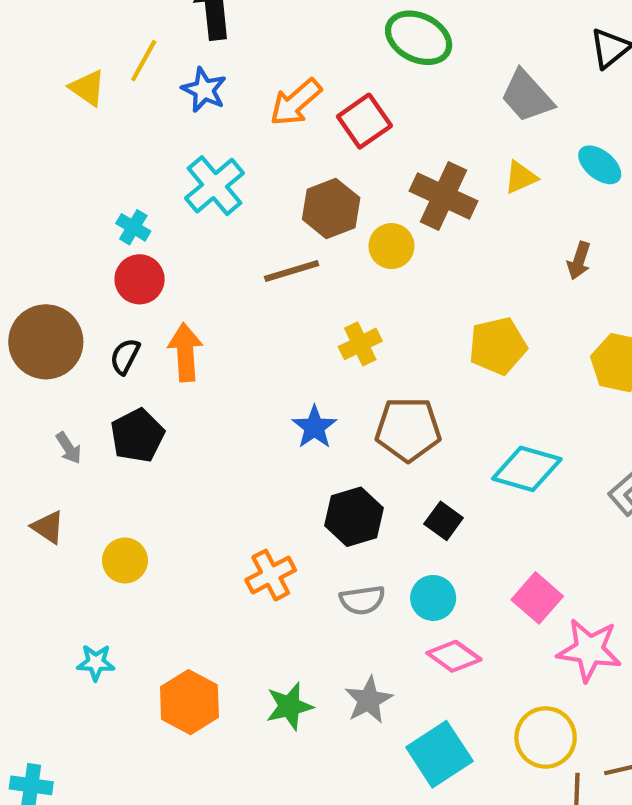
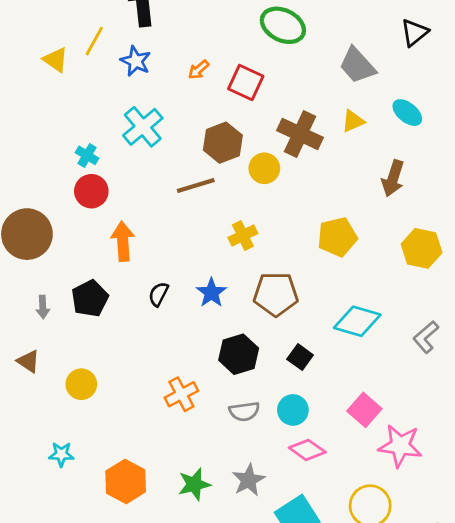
orange arrow: (296, 102) -> (199, 70), size x0.6
red square: (364, 121) -> (246, 83), turned -30
brown arrow: (579, 261) -> (393, 178), size x1.4
black semicircle: (125, 356) -> (159, 294), moved
gray arrow: (69, 448) -> (43, 307), turned 30

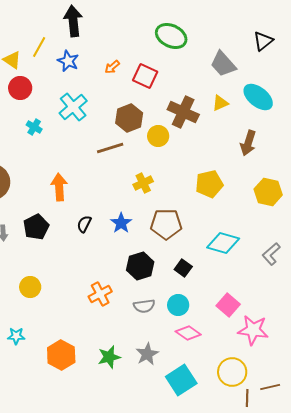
cyan ellipse: (407, 113) -> (258, 97), size x1.4
red circle: (91, 191) -> (20, 88), moved

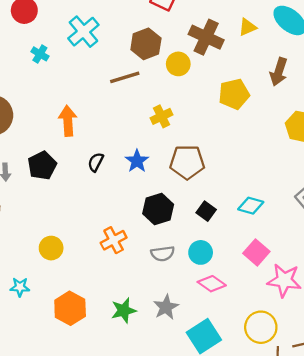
yellow pentagon: (209, 184) -> (234, 94), moved
cyan diamond: (223, 243) -> (251, 206), moved, size x0.7
yellow circle: (30, 287) -> (51, 248), moved

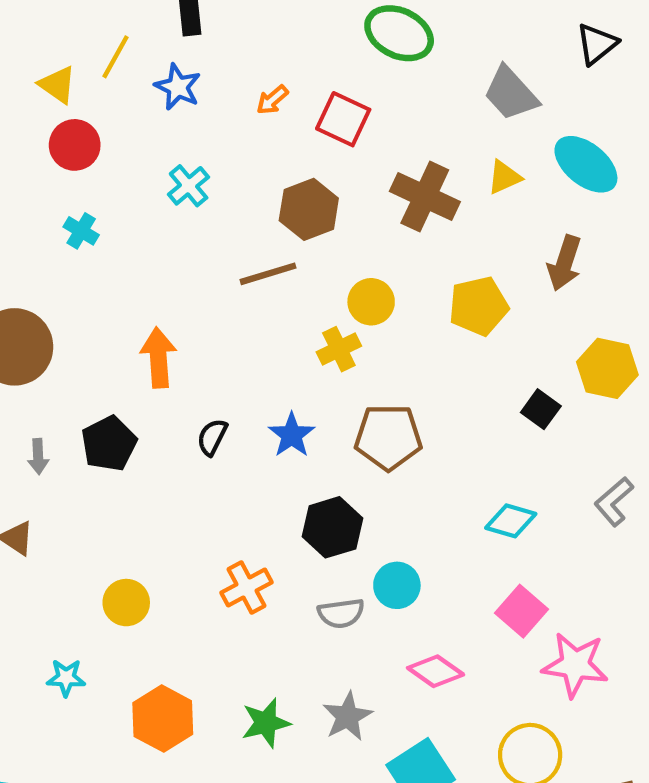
cyan cross: (83, 32) -> (189, 186), size x0.7
cyan cross: (40, 54) -> (81, 231), moved
yellow circle: (178, 64) -> (371, 302), moved
black square: (206, 211) -> (541, 409), moved
cyan circle: (201, 252) -> (397, 585), moved

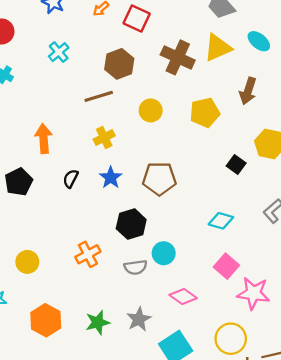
cyan ellipse: (586, 164) -> (259, 41), size x0.7
yellow triangle: (504, 177) -> (218, 48), size x1.6
yellow cross: (339, 349) -> (104, 137), moved

